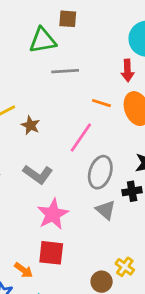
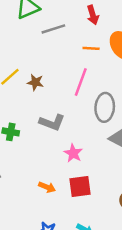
red arrow: (127, 70) -> (93, 15), moved
pink star: (53, 214) -> (73, 153), size x0.7
orange arrow: (24, 270) -> (47, 187), moved

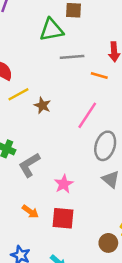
orange line: (91, 48) -> (99, 76), moved
gray L-shape: (52, 122) -> (29, 165), moved, turned 115

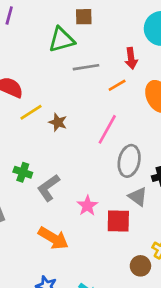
orange line: (99, 76) -> (117, 85), turned -42
orange arrow: (30, 212) -> (53, 238), size x1.6
red square: (63, 218) -> (118, 221), moved

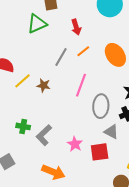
red arrow: (131, 58) -> (76, 27), moved
gray line: (86, 67) -> (61, 57), moved, turned -42

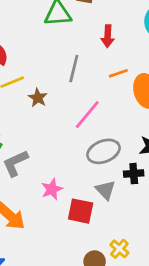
orange line: (83, 51) -> (118, 73), moved
gray line: (61, 57) -> (74, 69), turned -36
gray ellipse: (101, 106) -> (104, 151), turned 45

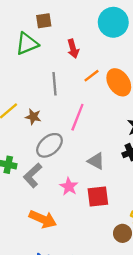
gray ellipse: (104, 151) -> (49, 145), moved
gray triangle: (105, 190) -> (96, 161), moved

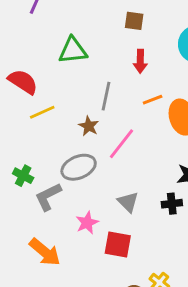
brown square: (44, 21) -> (134, 21), moved
green triangle: (27, 44) -> (73, 50), moved
brown star: (33, 117) -> (89, 126), moved

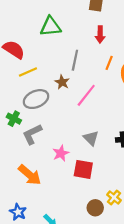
orange line: (153, 100) -> (109, 63), turned -48
gray ellipse: (79, 167) -> (36, 99), moved

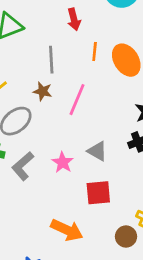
pink star: (61, 153) -> (63, 162), moved
orange arrow: (30, 175) -> (67, 230), moved

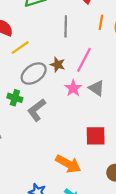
brown star: (43, 91) -> (58, 65), moved
gray triangle: (97, 151) -> (97, 88), moved
pink star: (63, 162) -> (73, 88), moved

